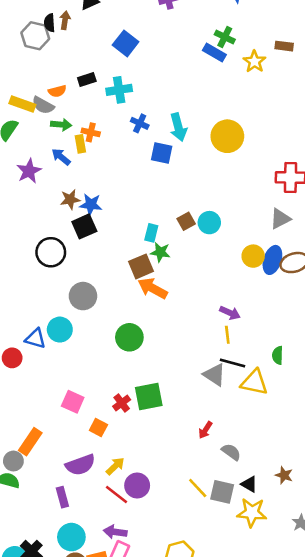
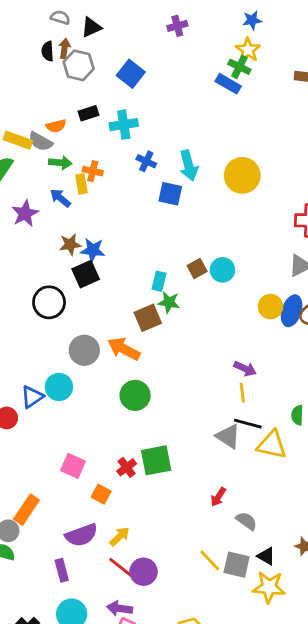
gray hexagon: (35, 36) -> (79, 65), moved
yellow star: (254, 61) -> (248, 50), moved
orange arrow: (153, 288) -> (124, 349), moved
blue triangle: (35, 339) -> (32, 397), turned -50
purple circle: (137, 485) -> (144, 572), moved

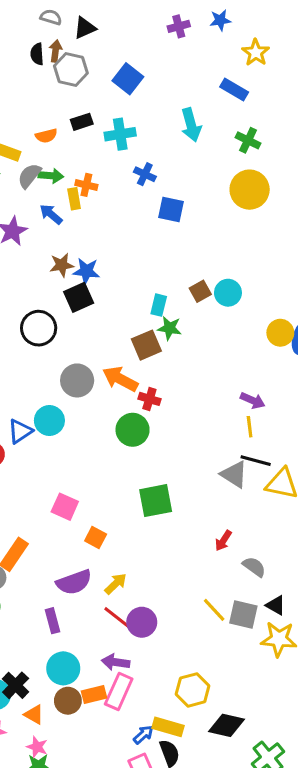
blue star: (252, 20) -> (220, 20), moved
green cross: (239, 67) -> (248, 140), moved
gray semicircle: (41, 142) -> (29, 176), moved, turned 100
cyan arrow: (189, 166) -> (191, 125), moved
red cross: (127, 467) -> (149, 399), moved, turned -36

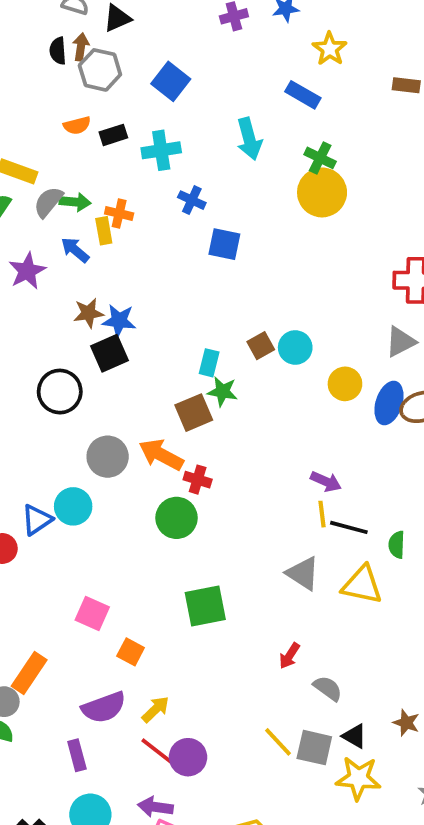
orange semicircle: (46, 136) -> (77, 125), moved
yellow circle: (250, 190) -> (322, 192), moved
yellow circle: (280, 333) -> (345, 384), moved
black line: (256, 461) -> (349, 527), moved

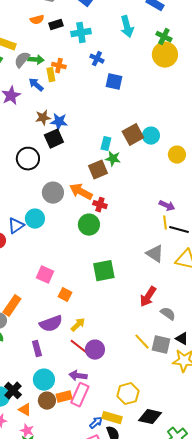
brown square: (261, 346) -> (133, 135), size x1.5
red arrow: (289, 656) -> (148, 297), size x1.5

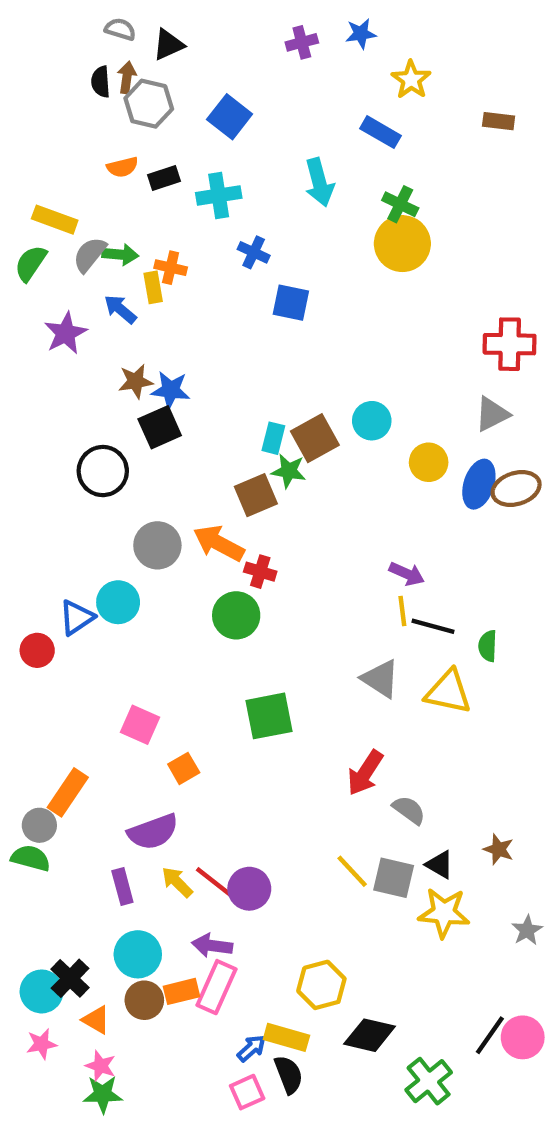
brown square: (133, 135) -> (315, 438), moved
orange square: (65, 295) -> (184, 768), turned 32
yellow arrow: (78, 325) -> (177, 882), moved, turned -91

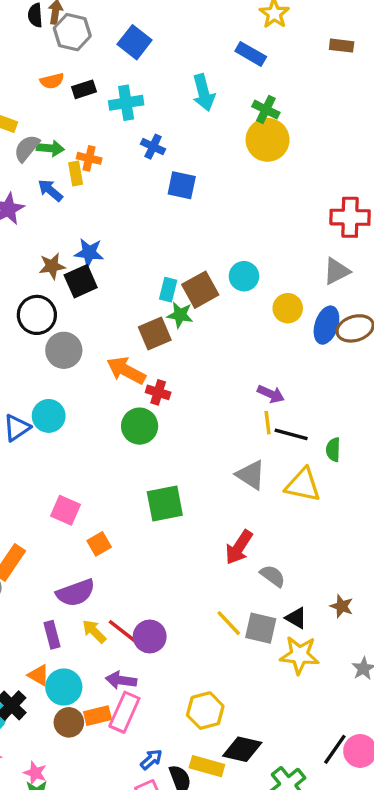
brown star: (136, 381) -> (52, 266), moved
gray circle: (157, 545) -> (64, 350), moved
orange triangle: (96, 1020) -> (39, 675), moved
yellow rectangle: (286, 1037) -> (207, 766), moved

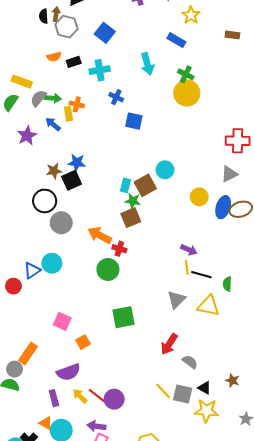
cyan circle: (244, 276) -> (165, 170), moved
brown square: (155, 333) -> (131, 218), moved
gray triangle: (251, 475) -> (176, 300), turned 42

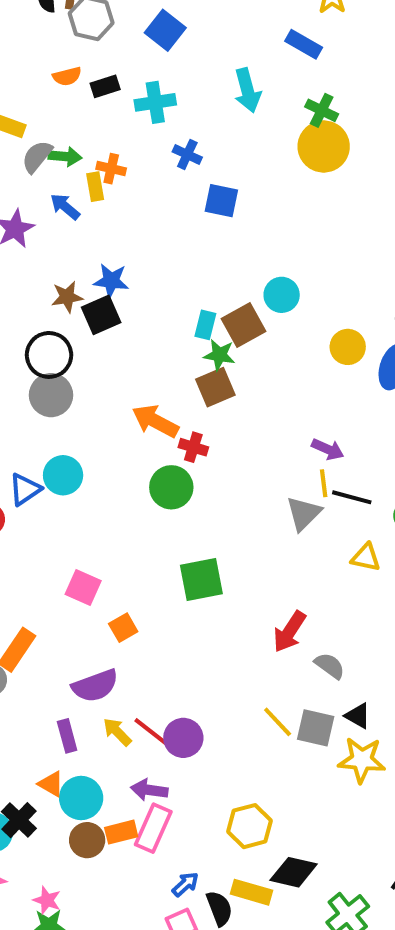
gray circle: (61, 223) -> (51, 395), moved
gray triangle: (176, 300) -> (304, 513), moved
yellow triangle: (209, 306) -> (366, 557), size x0.7

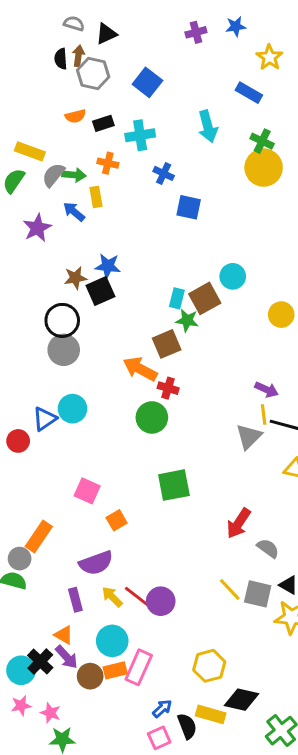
orange cross: (111, 169) -> (108, 163), moved
brown square: (215, 387) -> (167, 344), moved
purple arrow: (149, 790) -> (67, 657), moved, turned -140
cyan circle: (81, 798) -> (112, 641), moved
pink star: (47, 900) -> (50, 713), moved

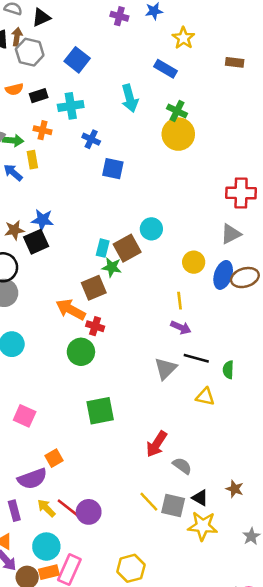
purple cross: (196, 32) -> (119, 16), turned 30
yellow line: (264, 415) -> (180, 301), moved
orange square: (117, 520) -> (54, 458), moved

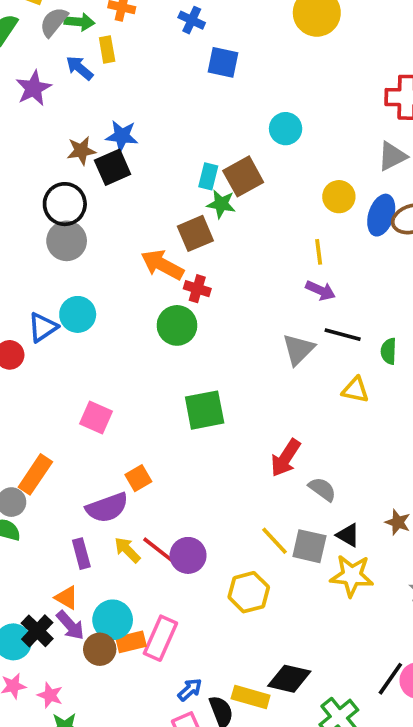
cyan circle: (151, 229) -> (286, 129), moved
cyan circle: (46, 547) -> (113, 620), moved
yellow hexagon: (131, 568) -> (249, 592), moved

